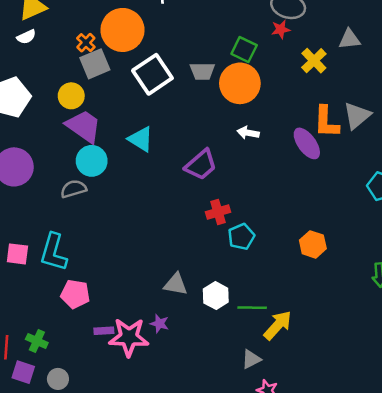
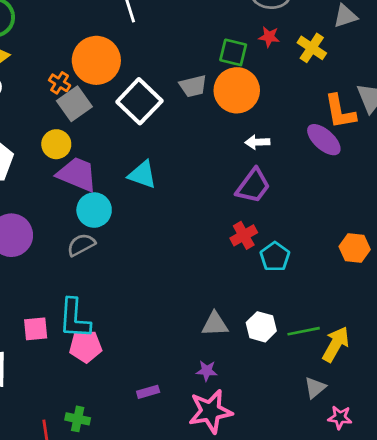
red star: (281, 29) -> (269, 37), moved, turned 30
purple trapezoid: (201, 165) -> (253, 186), moved
pink pentagon: (75, 294) -> (86, 346), moved
pink star: (129, 337) -> (210, 411), moved

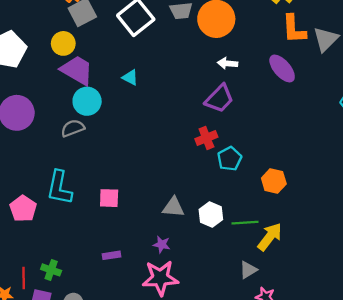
orange L-shape: (340, 112) -> (294, 29), moved
cyan triangle: (142, 175) -> (130, 77), size x0.7
orange hexagon: (355, 248) -> (274, 181), moved
pink square: (36, 329) -> (109, 198), moved
pink pentagon: (86, 346) -> (23, 209), moved, turned 30

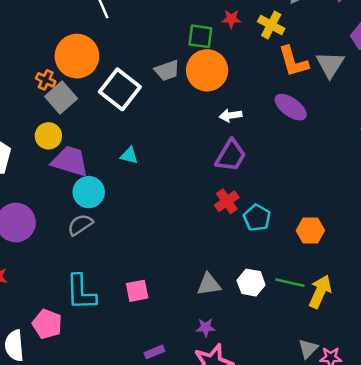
green line: (245, 223) -> (290, 283), turned 30
gray triangle: (248, 270) -> (308, 349), moved

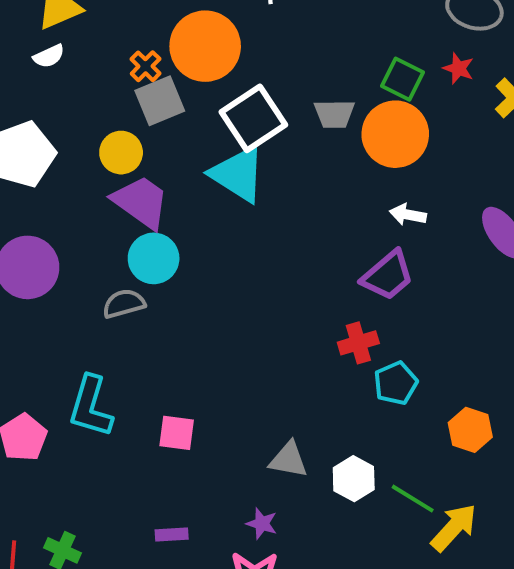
cyan triangle: (129, 155) -> (238, 174), moved, size x2.0

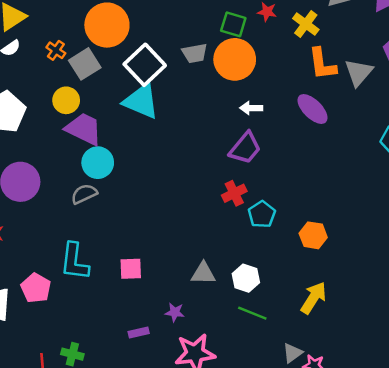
orange cross: (146, 66) -> (56, 50), moved
green line: (413, 499) -> (252, 313), moved
purple star: (262, 524) -> (175, 312), moved

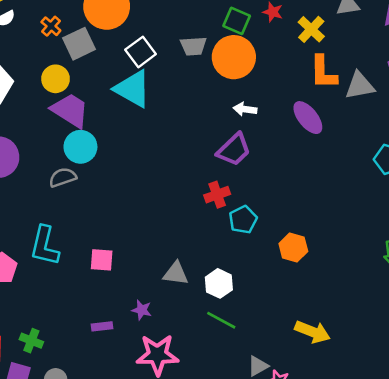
white square: (145, 65) -> (141, 52), size x0.7
gray triangle: (359, 72) -> (360, 86), turned 32
yellow arrow: (313, 298) -> (312, 332), moved, turned 72

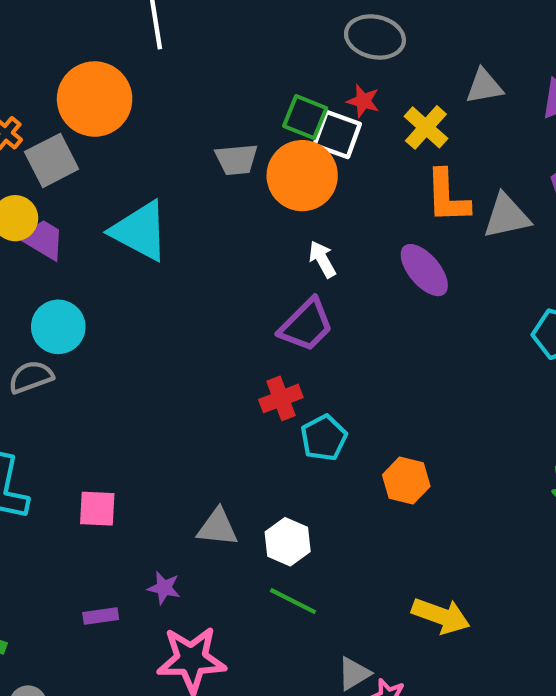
white square: (141, 52) -> (337, 135), moved, turned -32
white arrow: (245, 109) -> (322, 259), turned 55
purple trapezoid: (70, 110) -> (43, 239), moved, size x0.7

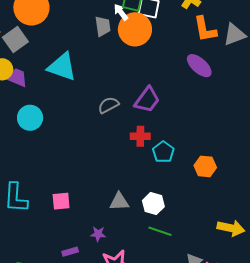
gray trapezoid: (236, 159) -> (103, 26), turned -85
white arrow: (322, 259) -> (121, 12), moved
gray semicircle: (31, 377) -> (108, 105), moved
red cross: (281, 398) -> (140, 136), turned 30

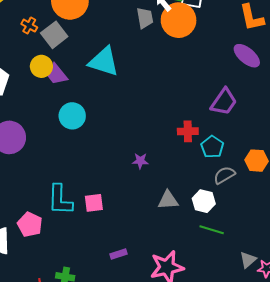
purple trapezoid: (17, 77) -> (57, 74), turned -150
purple trapezoid: (147, 100) -> (224, 102), moved
gray semicircle: (108, 105) -> (224, 175), moved
pink square: (61, 201) -> (94, 203), moved
purple star: (98, 234) -> (140, 161), moved

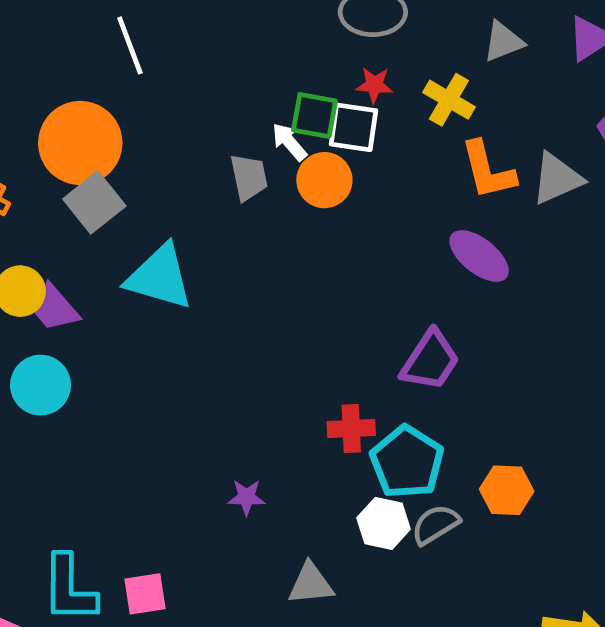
orange circle: (179, 20) -> (324, 180), size x0.7
gray square: (54, 35) -> (94, 202), moved
cyan circle: (72, 116) -> (41, 385), moved
cyan pentagon: (212, 147) -> (407, 462), size x1.4
white hexagon: (204, 201) -> (384, 523), moved

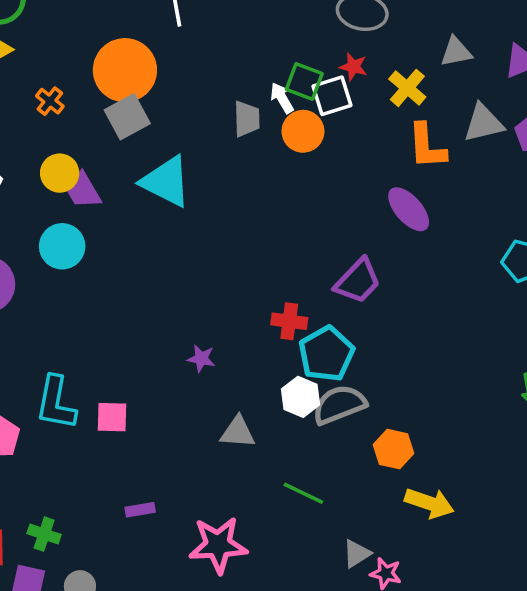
white square: (353, 127) -> (332, 96), turned -36
gray triangle: (557, 179) -> (484, 123), moved
orange hexagon: (507, 490) -> (394, 449), moved
gray semicircle: (435, 524) -> (339, 405), size x1.4

